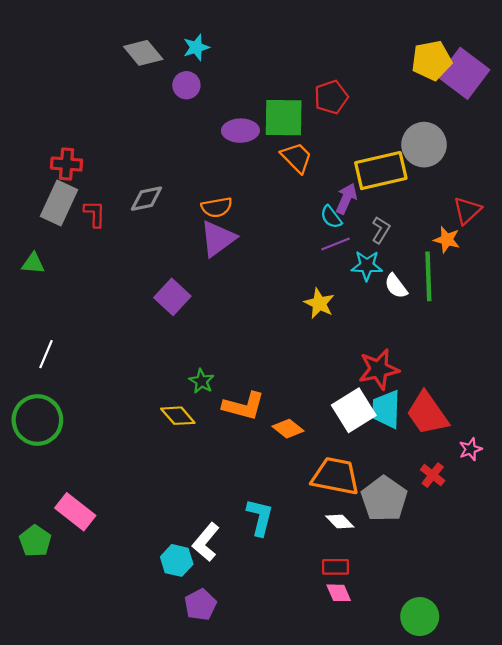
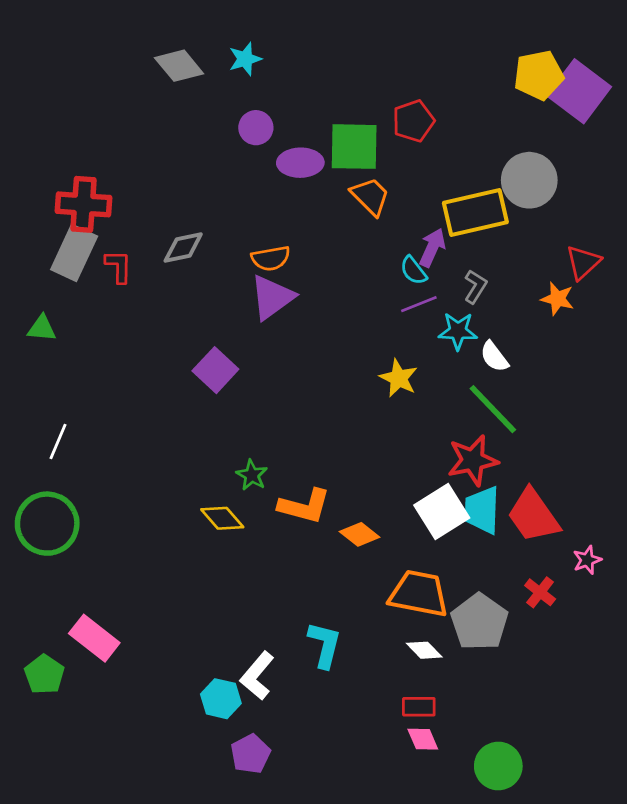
purple circle: (186, 85) -> (256, 128), moved
red cross: (67, 164) -> (83, 204), size x1.4
green line: (428, 276) -> (493, 409), moved, turned -42
green circle: (420, 617) -> (498, 766), moved

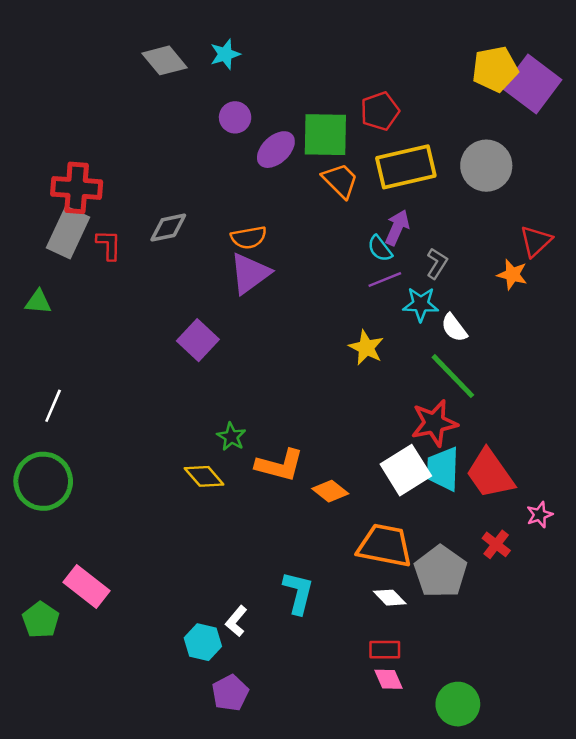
purple ellipse: (300, 163) -> (276, 150), turned -42
yellow rectangle: (475, 213) -> (406, 167), moved
white L-shape: (257, 676) -> (236, 621), size x0.7

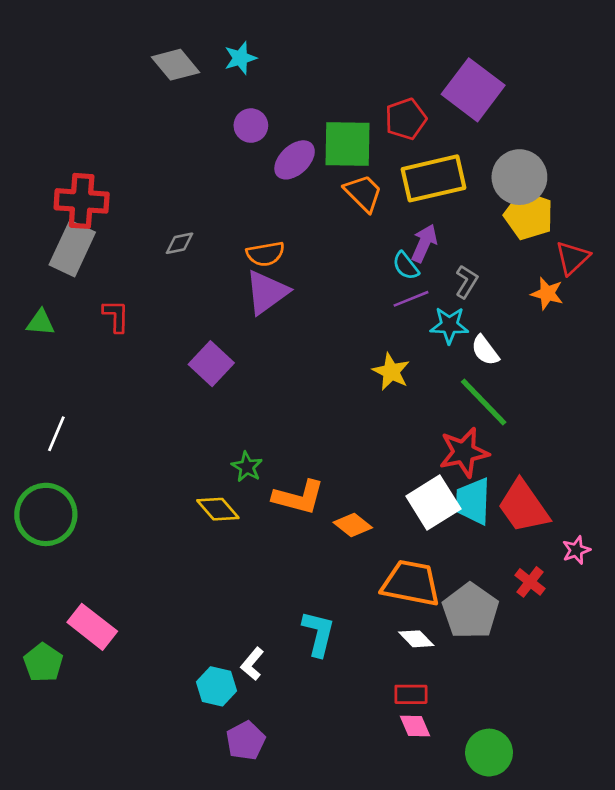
yellow pentagon: (495, 69) -> (529, 215), moved, turned 30
purple square: (532, 84) -> (473, 90), moved
gray diamond: (168, 228) -> (179, 243), size x0.7
red L-shape: (109, 245) -> (116, 316), moved

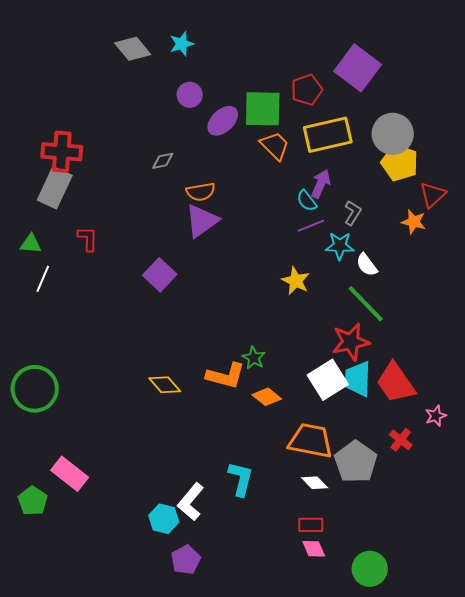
gray diamond: (179, 243) -> (163, 161), moved
white line: (56, 434) -> (43, 279), moved
green star: (247, 467) -> (254, 358), moved
white L-shape: (252, 664) -> (191, 502), size x1.5

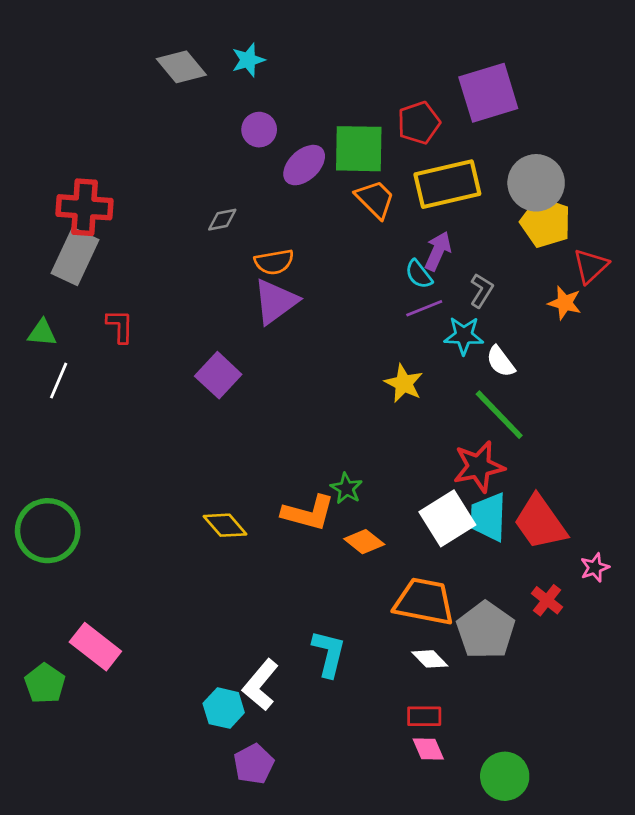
purple square: (358, 68) -> (488, 93), turned 36

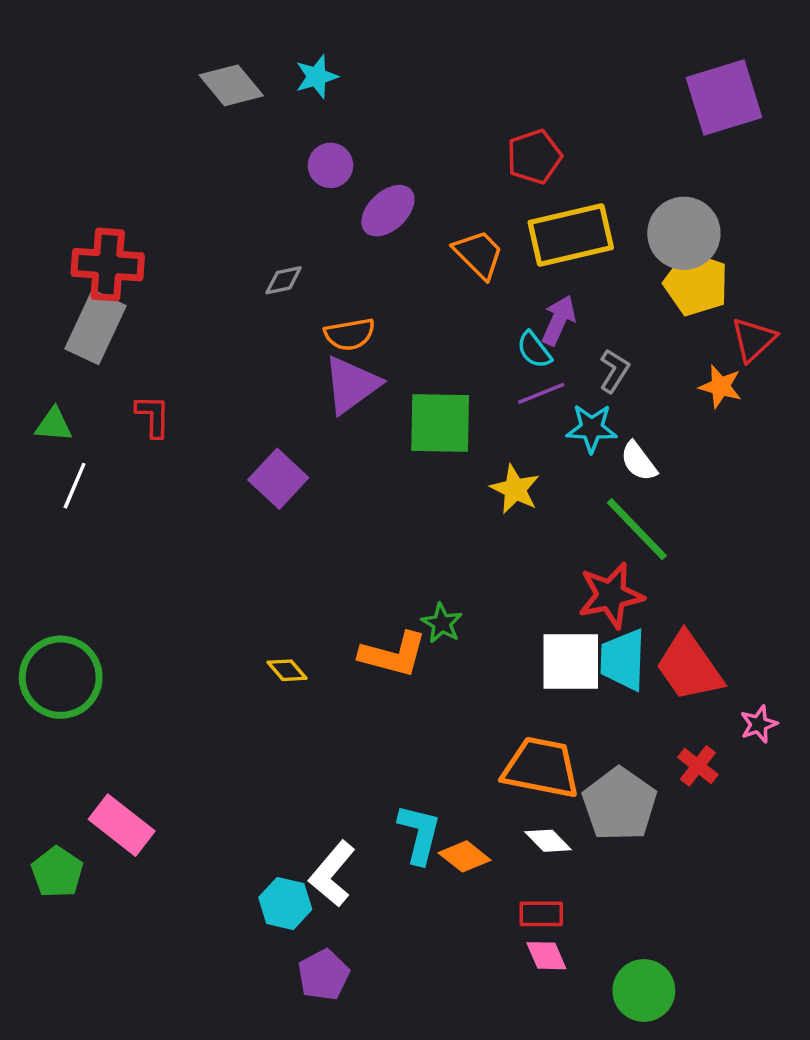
purple square: (488, 93) -> (724, 97), moved
green square: (359, 149) -> (440, 423), moved
white square: (447, 518) -> (571, 662), turned 32
yellow diamond: (225, 525) -> (287, 670), size x0.7
orange diamond: (364, 542) -> (465, 856), moved

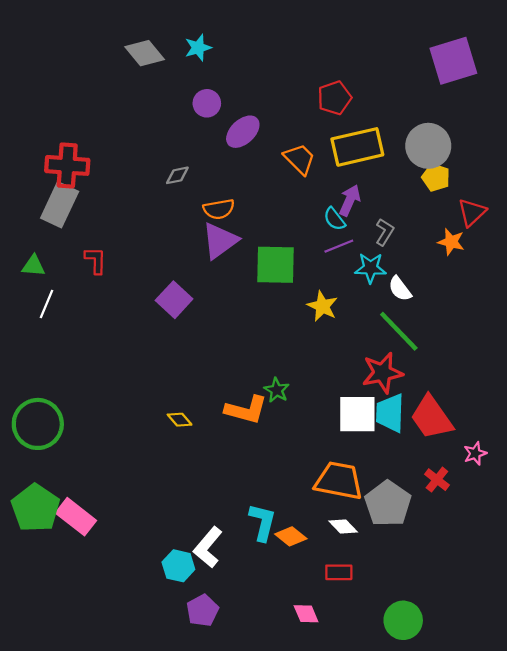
yellow pentagon: (696, 284) -> (436, 177), size x0.7
green pentagon: (57, 872) -> (36, 508), moved, size x1.5
pink diamond: (546, 956) -> (306, 614), moved

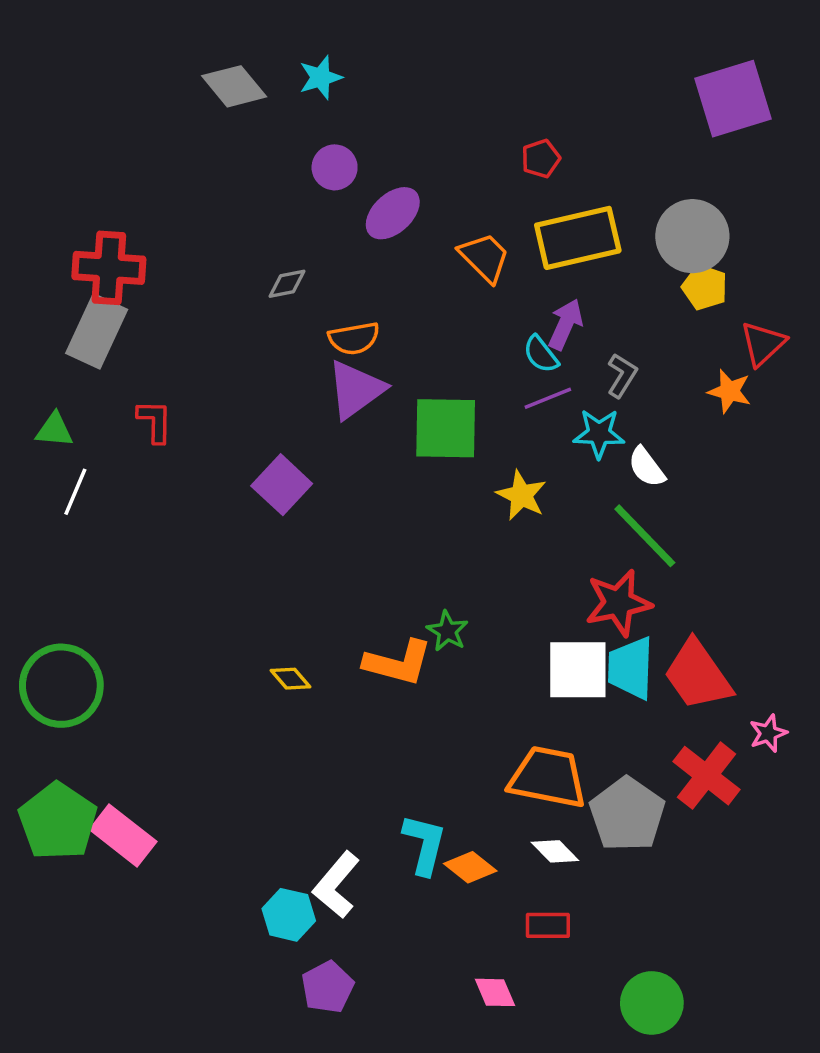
red pentagon: (334, 98) -> (541, 159), size x0.7
red cross: (437, 480) -> (707, 776), size x1.6

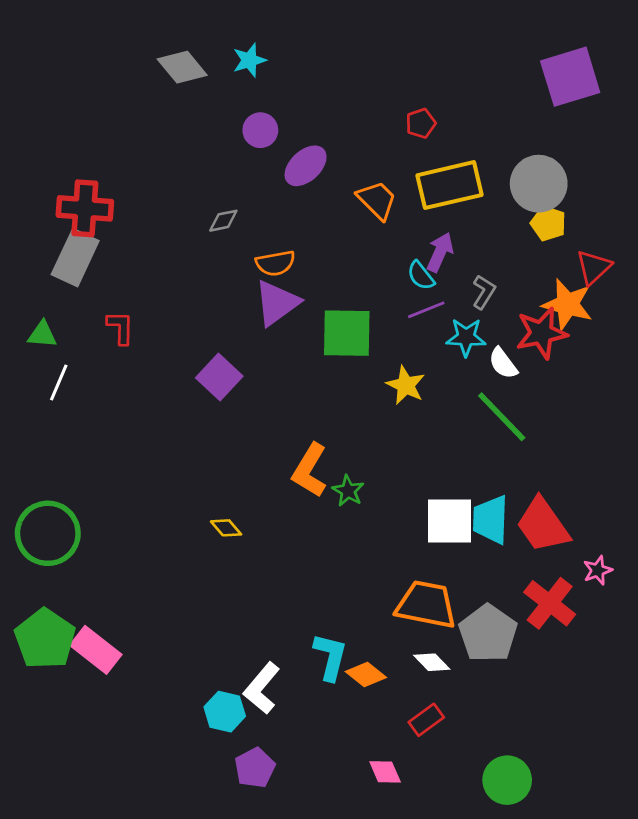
orange star: (729, 391) -> (567, 304), size x1.5
red star: (618, 603) -> (541, 333), moved
orange L-shape: (398, 663) -> (310, 470), moved, turned 106
red rectangle: (548, 925) -> (426, 720), turned -36

